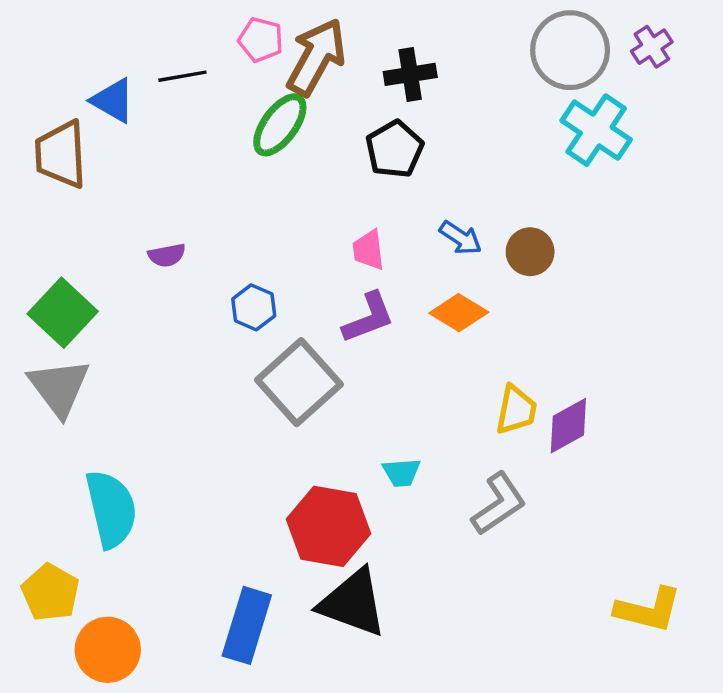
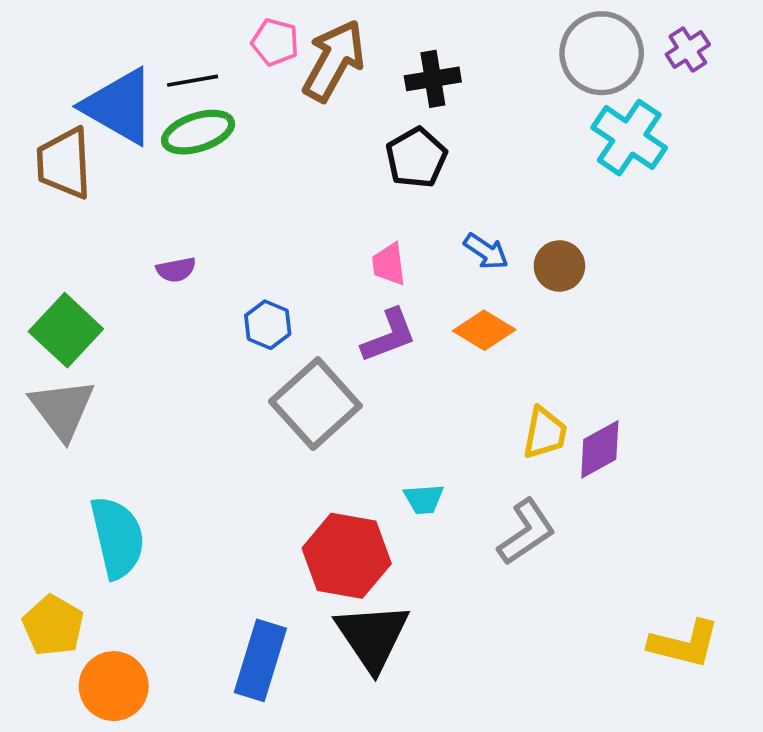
blue triangle: (113, 101) -> (119, 106), size x1.6
green ellipse: (280, 125) -> (198, 132), moved, turned 36
black triangle: (353, 603) -> (372, 637), turned 36

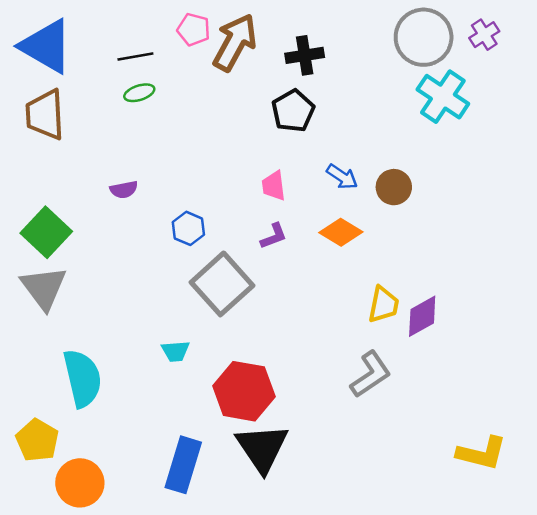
blue triangle: (119, 106) -> (46, 46), moved
green ellipse: (198, 132) -> (139, 93), size x0.6
purple L-shape: (389, 336) -> (274, 236), size x0.7
cyan trapezoid: (424, 499) -> (175, 351), moved

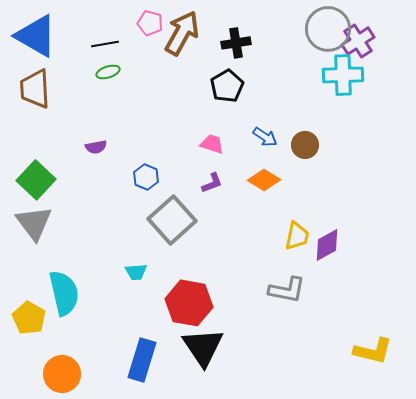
purple cross: (484, 35) -> (358, 41), moved, size x1.4
cyan cross: (443, 97) -> (343, 75), turned -36
pink trapezoid: (274, 186) -> (212, 144), turned 115
gray L-shape: (371, 374) -> (287, 290), turned 45
yellow pentagon: (37, 440) -> (29, 318), moved

